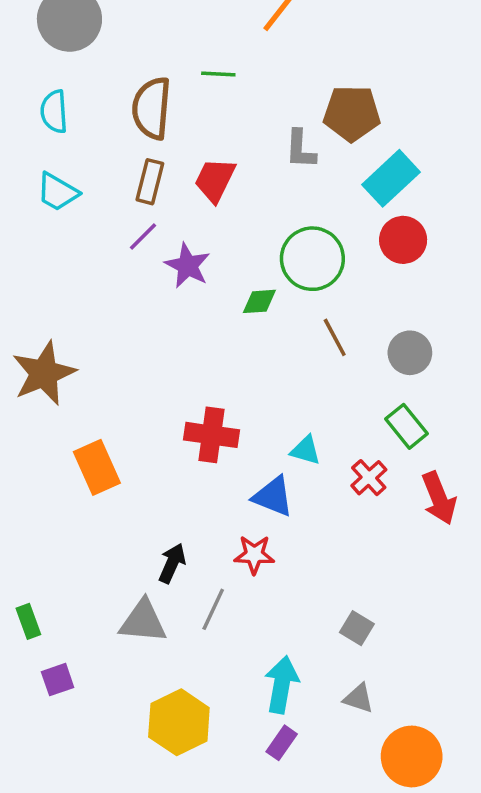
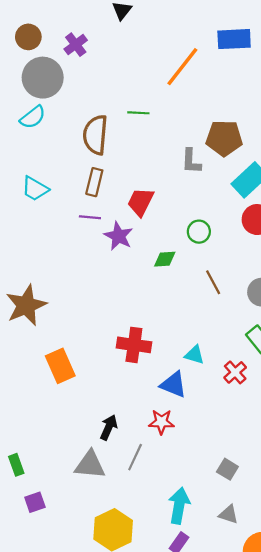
cyan semicircle: (54, 112) -> (33, 117), moved, turned -124
red trapezoid: (215, 180) -> (141, 202), moved
purple line: (143, 236) -> (90, 217), turned 50
green circle: (312, 259) -> (199, 232), size x0.6

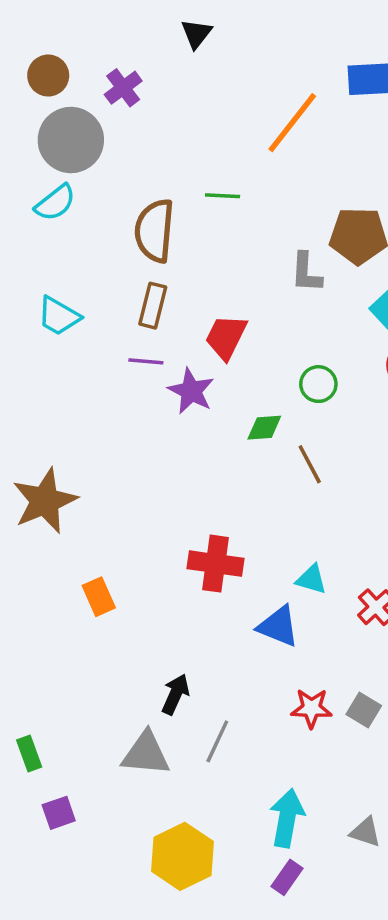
brown line: (213, 282) -> (310, 464), moved
orange rectangle: (60, 366) -> (99, 597), size x0.7
red star: (161, 422) -> (311, 708), moved
gray square: (227, 469) -> (364, 710), moved

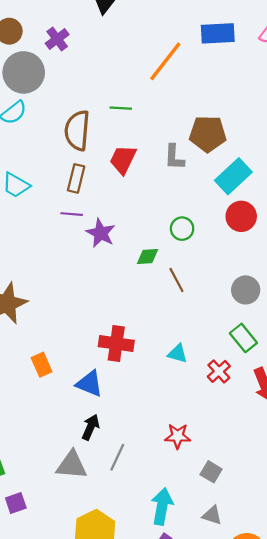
red trapezoid: (226, 337) -> (123, 159), moved
blue triangle: (278, 626) -> (89, 384), moved
gray square: (364, 710) -> (211, 472), moved

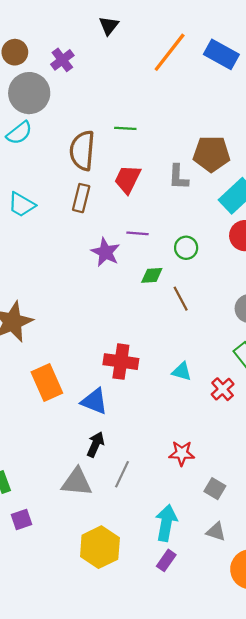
blue rectangle: (218, 33) -> (221, 54), turned 32
orange line: (165, 61) -> (170, 52), moved
purple line: (72, 214) -> (137, 233), moved
orange rectangle: (42, 365) -> (47, 383), size x1.5

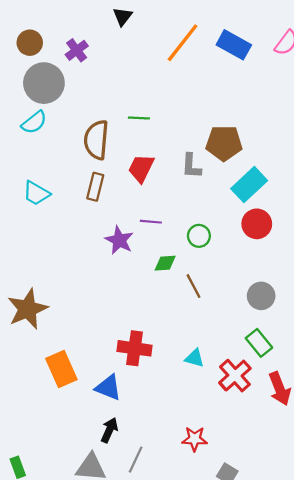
red cross: (223, 389) -> (235, 376), size x1.4

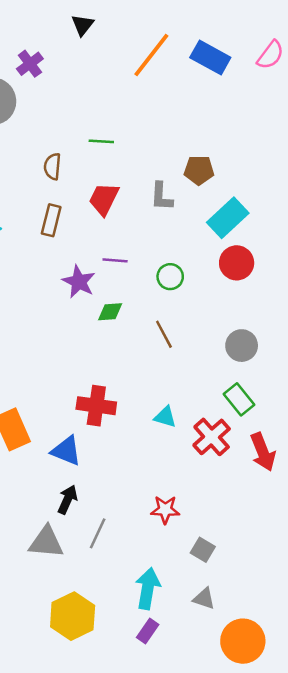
brown semicircle: (96, 140) -> (52, 166), size x0.6
brown pentagon: (224, 143) -> (199, 170), size x0.7
green diamond: (165, 263) -> (110, 312), moved

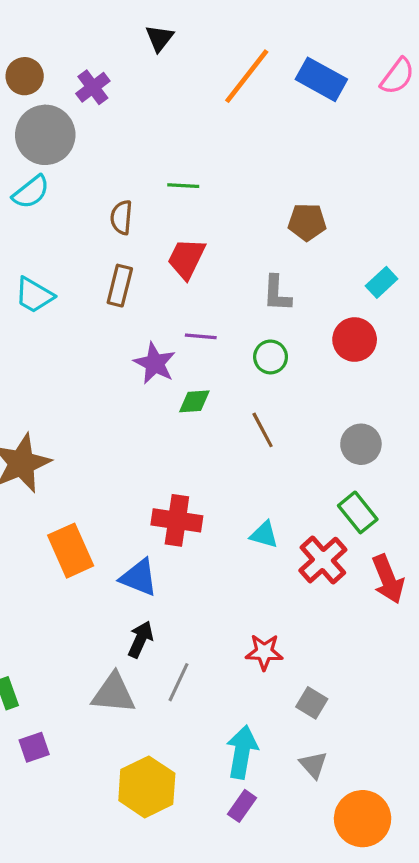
gray L-shape: (161, 196) -> (277, 294), moved
cyan rectangle: (228, 218) -> (382, 282), moved, size x0.6
gray triangle: (204, 599) -> (313, 765), turned 30

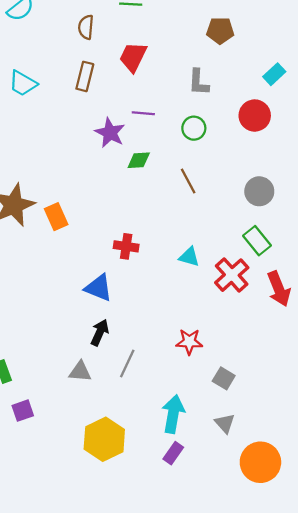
red cross: (177, 520) -> (126, 246), size x0.7
orange rectangle: (71, 551) -> (56, 217), moved, size x0.7
gray triangle: (113, 693) -> (80, 372), size x0.7

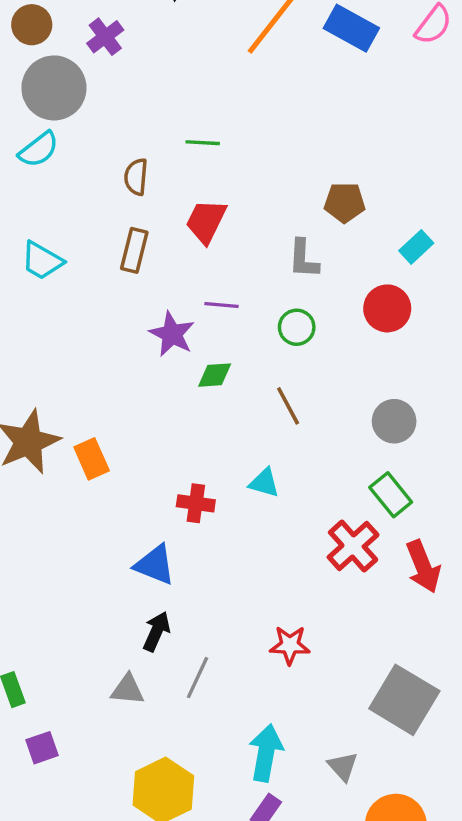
brown pentagon: (220, 31) -> (345, 202), moved
cyan triangle: (189, 257) -> (264, 483), moved
gray square: (224, 378) -> (404, 700), moved, size x2.0

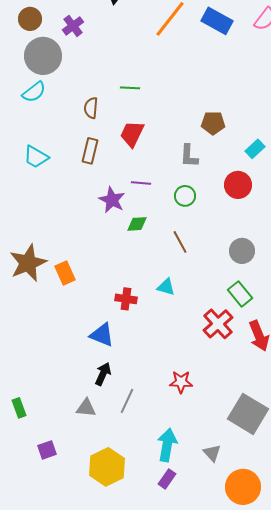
purple square: (42, 748) -> (47, 450), moved

